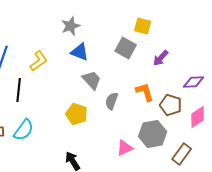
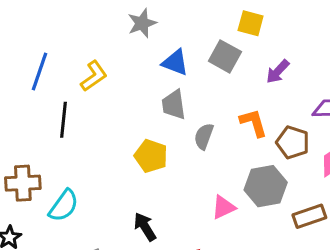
blue triangle: (80, 52) -> (175, 62), moved
gray trapezoid: (92, 80) -> (174, 105), turned -145
cyan semicircle: (24, 130) -> (64, 206), moved
brown rectangle: (182, 154) -> (309, 216), turned 35

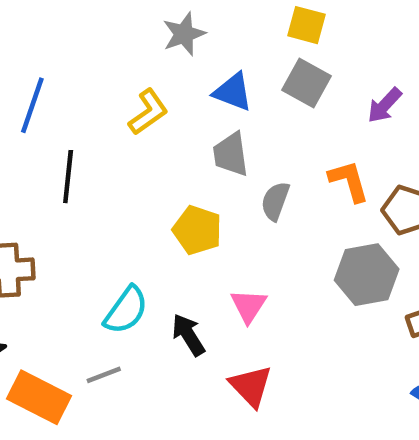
yellow square: (251, 23) -> (306, 25), moved
yellow L-shape: (94, 76) -> (148, 112), moved
cyan semicircle: (64, 206) -> (126, 310), moved
pink triangle: (223, 207) -> (249, 306), moved, turned -32

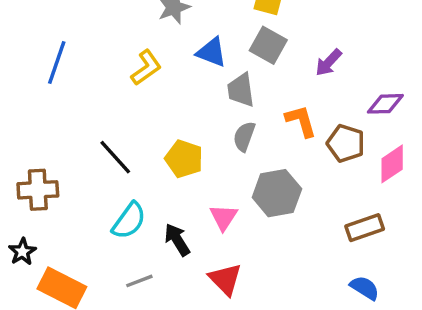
gray trapezoid: (231, 154) -> (241, 90), moved
black line: (68, 177) -> (115, 157), moved, turned -48
gray hexagon: (367, 275) -> (277, 193), moved
gray line: (104, 375) -> (139, 281), moved

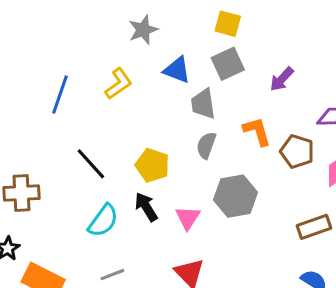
gray square: (268, 45) -> (228, 64), turned 36
blue line: (57, 63) -> (60, 94), moved
black arrow: (177, 240) -> (146, 207), moved

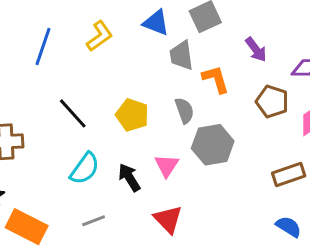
purple arrow: (282, 79) -> (256, 49), moved, turned -80
orange L-shape: (257, 131) -> (216, 79), moved
gray semicircle: (206, 145) -> (184, 110), moved, turned 140
black arrow: (146, 207) -> (129, 177), moved

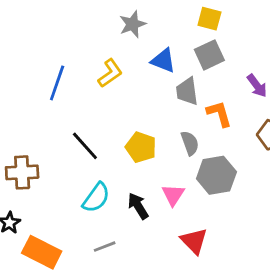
red triangle: (168, 219) -> (194, 241), moved

